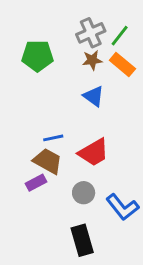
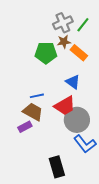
green pentagon: (37, 56) -> (46, 53), moved
orange rectangle: (122, 64) -> (79, 53), moved
blue triangle: (94, 96) -> (73, 82), moved
gray circle: (84, 193) -> (77, 120), moved, size x1.6

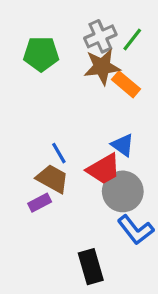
brown star: (64, 42) -> (102, 67), size x1.6
green pentagon: (46, 53) -> (41, 54), moved
blue triangle: (73, 82) -> (123, 145), moved
blue line: (37, 96) -> (59, 153), turned 72

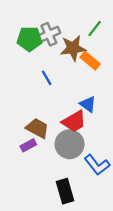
gray cross: (100, 36) -> (49, 34), moved
blue line: (59, 153) -> (47, 78), moved
gray circle: (123, 191) -> (70, 144), moved

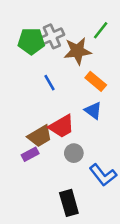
orange rectangle: (90, 61) -> (96, 81), moved
red trapezoid: (74, 121) -> (62, 126), moved
brown trapezoid: (37, 128) -> (40, 136), turned 120
gray circle: (70, 144) -> (74, 153), size x0.6

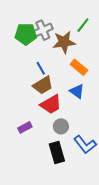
brown trapezoid: (40, 136) -> (43, 85), moved
black rectangle: (69, 203) -> (57, 152), moved

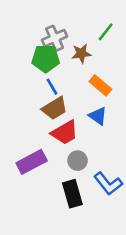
green pentagon: (26, 34) -> (46, 59), moved
brown star: (64, 42) -> (81, 54), size x0.7
purple rectangle: (25, 127) -> (32, 162), size x1.6

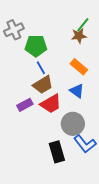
gray cross: (55, 38) -> (14, 30), moved
brown star: (81, 54) -> (79, 36), moved
gray circle: (77, 161) -> (73, 124), moved, size x1.5
purple rectangle: (32, 162) -> (25, 105), moved, size x0.7

